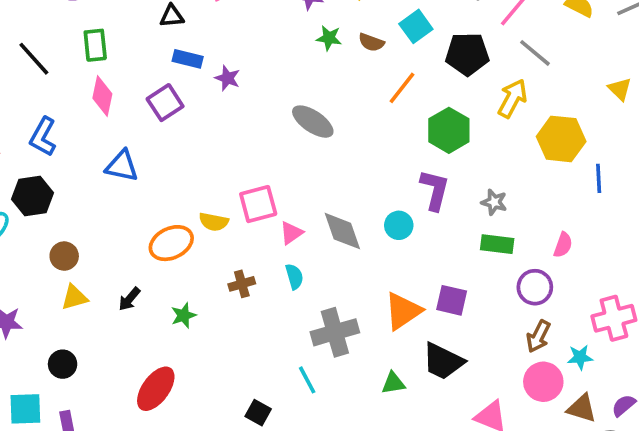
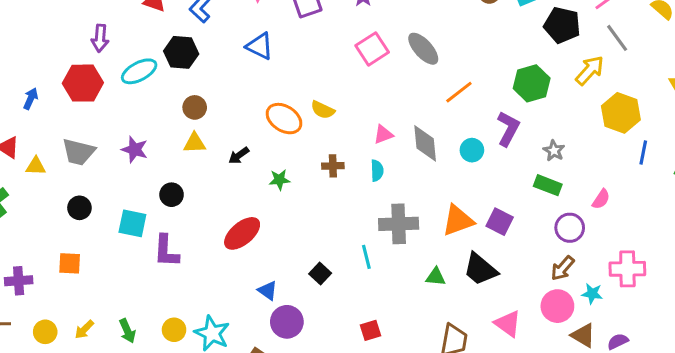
orange line: (402, 88) -> (459, 92), moved
pink square: (258, 204) -> (372, 49), moved, turned -32
orange ellipse: (171, 243) -> (284, 119), turned 44

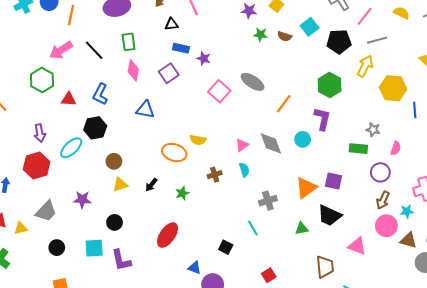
gray line: (617, 38) -> (377, 40), turned -54
gray star: (554, 151) -> (373, 130), moved
gray trapezoid: (78, 152) -> (46, 211), turned -45
gray cross: (399, 224) -> (268, 201), size x0.7

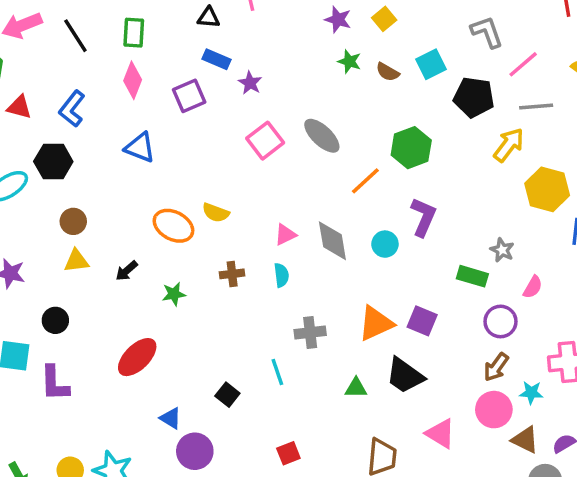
green hexagon: (330, 85) -> (411, 148), moved

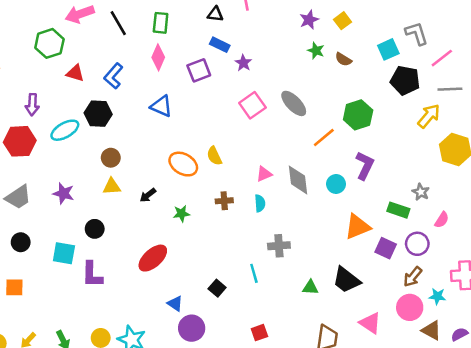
purple star: (338, 20) -> (309, 20), turned 30
cyan square: (431, 64) -> (388, 49), moved
yellow semicircle: (216, 213) -> (214, 156), turned 42
purple square: (422, 321) -> (386, 248), moved
orange triangle: (376, 323) -> (357, 227), moved

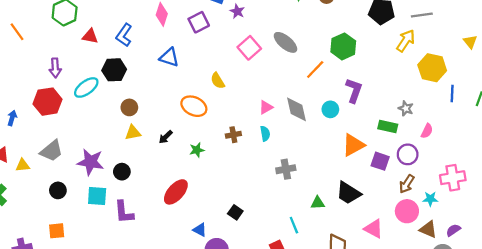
yellow semicircle: (214, 156) -> (218, 81), moved
purple star: (64, 193) -> (90, 162), moved, size x1.4
cyan line: (254, 273) -> (294, 225), moved

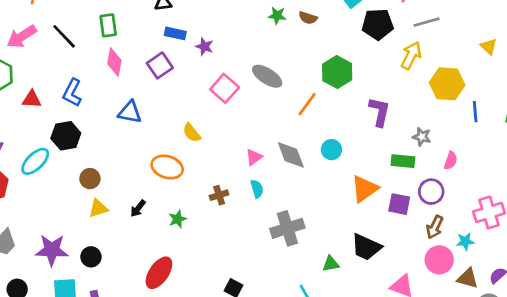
purple L-shape: (354, 90) -> (380, 112), moved
gray cross: (286, 169) -> (287, 228), size x1.4

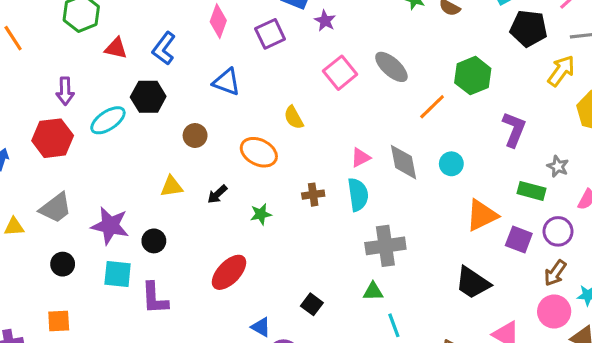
brown circle: (90, 179) -> (195, 136), moved
cyan semicircle: (257, 189) -> (358, 195), size x1.5
green triangle: (331, 264) -> (373, 291), moved

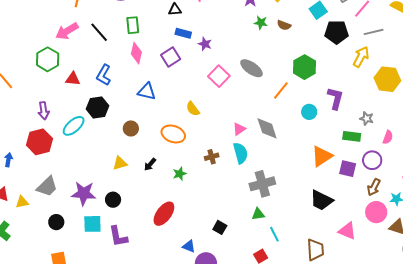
cyan circle: (451, 164) -> (309, 112), moved

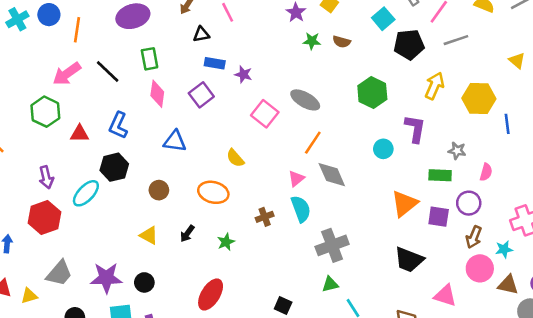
yellow arrow: (361, 57) -> (434, 86), moved
orange line: (281, 91) -> (313, 143), moved
yellow triangle: (120, 163) -> (149, 235), turned 49

